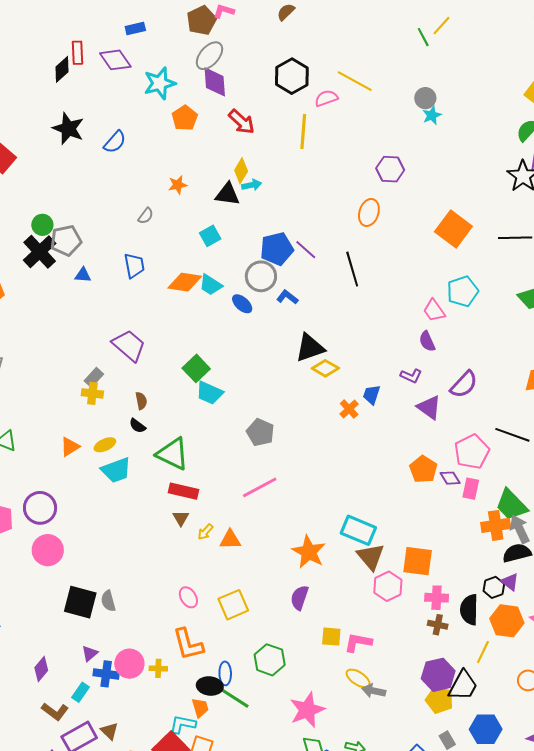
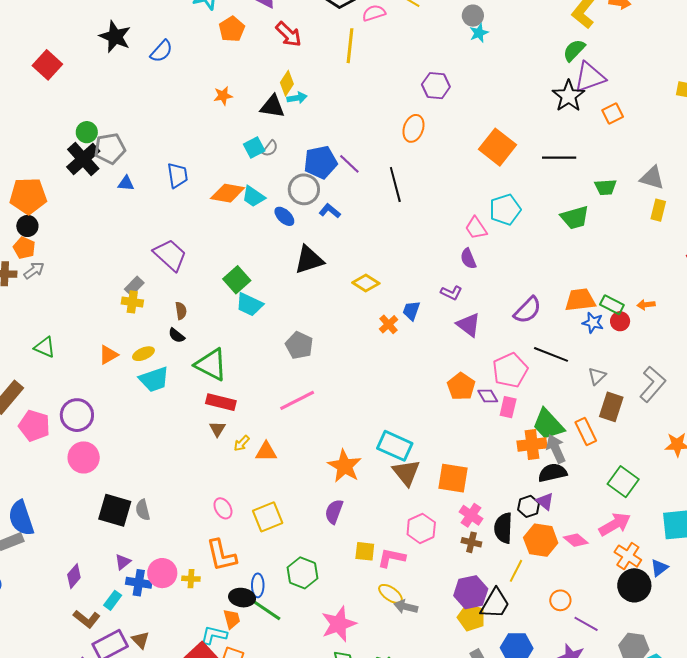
gray semicircle: (146, 216) -> (270, 148), moved
black triangle: (310, 348) -> (309, 260), moved
purple semicircle: (464, 384) -> (528, 310), moved
pink hexagon: (388, 586) -> (421, 528), moved
pink cross: (437, 598) -> (471, 515), turned 30

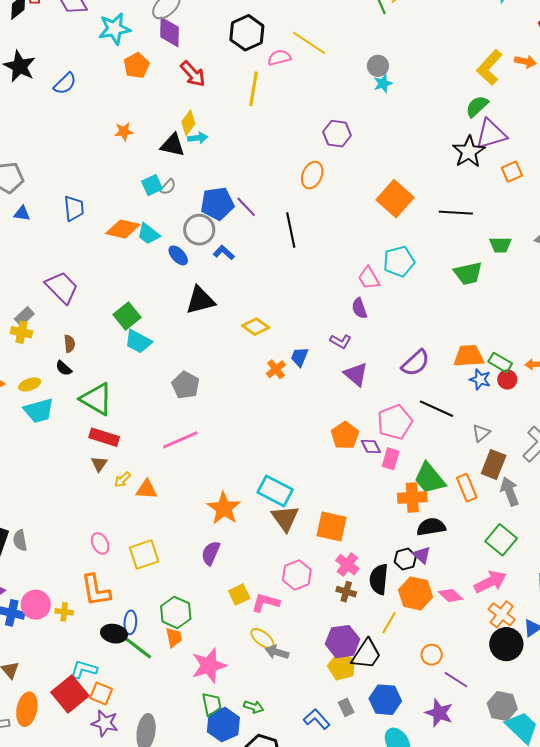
gray arrow: (556, 449) -> (510, 491), moved
yellow square: (365, 551) -> (239, 595), turned -35
orange trapezoid: (232, 619) -> (174, 637), moved

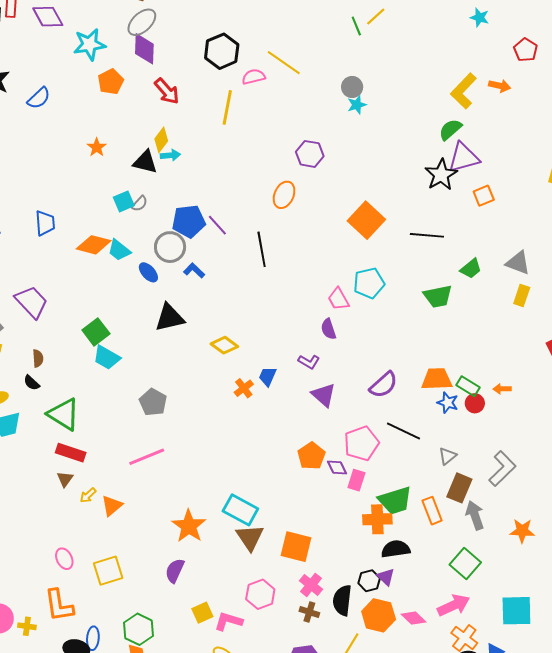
orange star: (124, 131) -> (97, 147), turned -30
green trapezoid: (500, 245) -> (471, 269), turned -40
green trapezoid: (430, 478) -> (395, 500), turned -69
orange triangle: (147, 489) -> (112, 506), turned -45

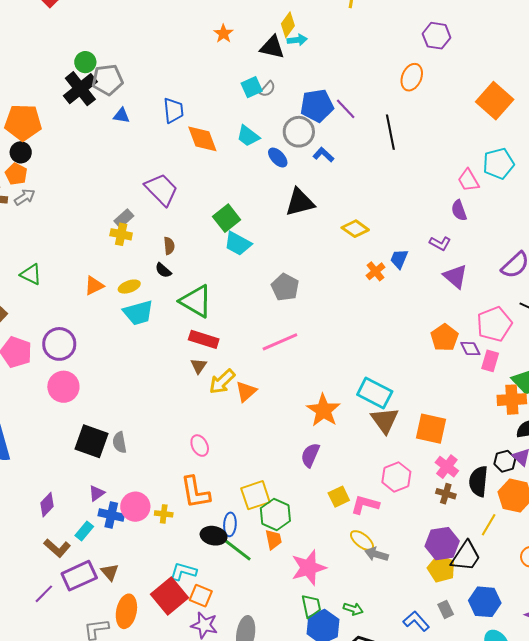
orange diamond: (94, 245) -> (202, 139), moved, turned 56
yellow arrow: (88, 495) -> (222, 382), size x1.6
yellow square: (108, 571) -> (255, 495), moved

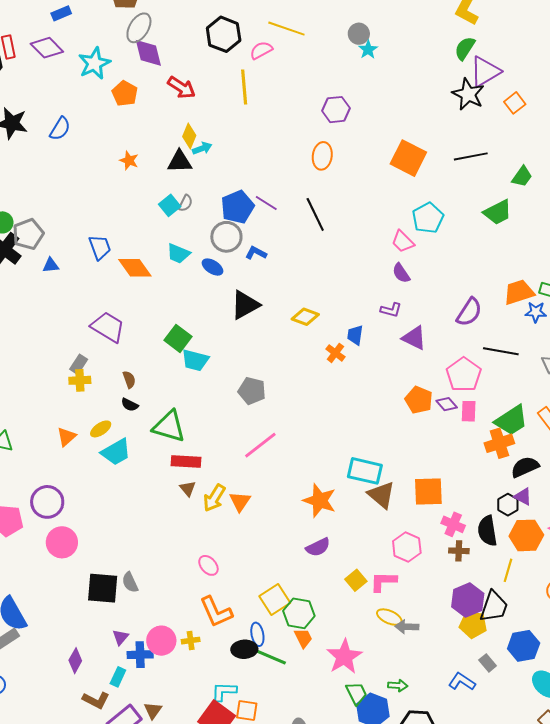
purple semicircle: (310, 455) -> (318, 547), turned -125
brown triangle: (110, 572) -> (153, 710), turned 30

